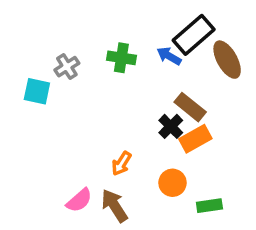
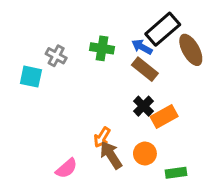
gray cross: (67, 67) -> (56, 56), turned -30
brown rectangle: (190, 107) -> (145, 69), moved
brown arrow: (114, 206) -> (111, 155), moved

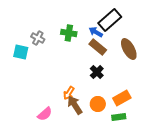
brown ellipse: (191, 50) -> (129, 49), moved
orange rectangle: (164, 116) -> (122, 98), moved

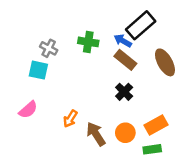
cyan square: (21, 52) -> (38, 70), moved
orange arrow: (69, 93) -> (70, 119), moved
pink semicircle: (45, 114) -> (28, 110), moved

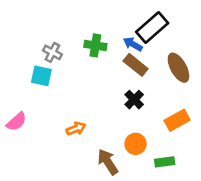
pink semicircle: (28, 110) -> (16, 122), moved
orange arrow: (70, 119) -> (76, 129), turned -144
orange rectangle: (156, 125) -> (177, 120), moved
brown arrow: (96, 134) -> (108, 162), moved

